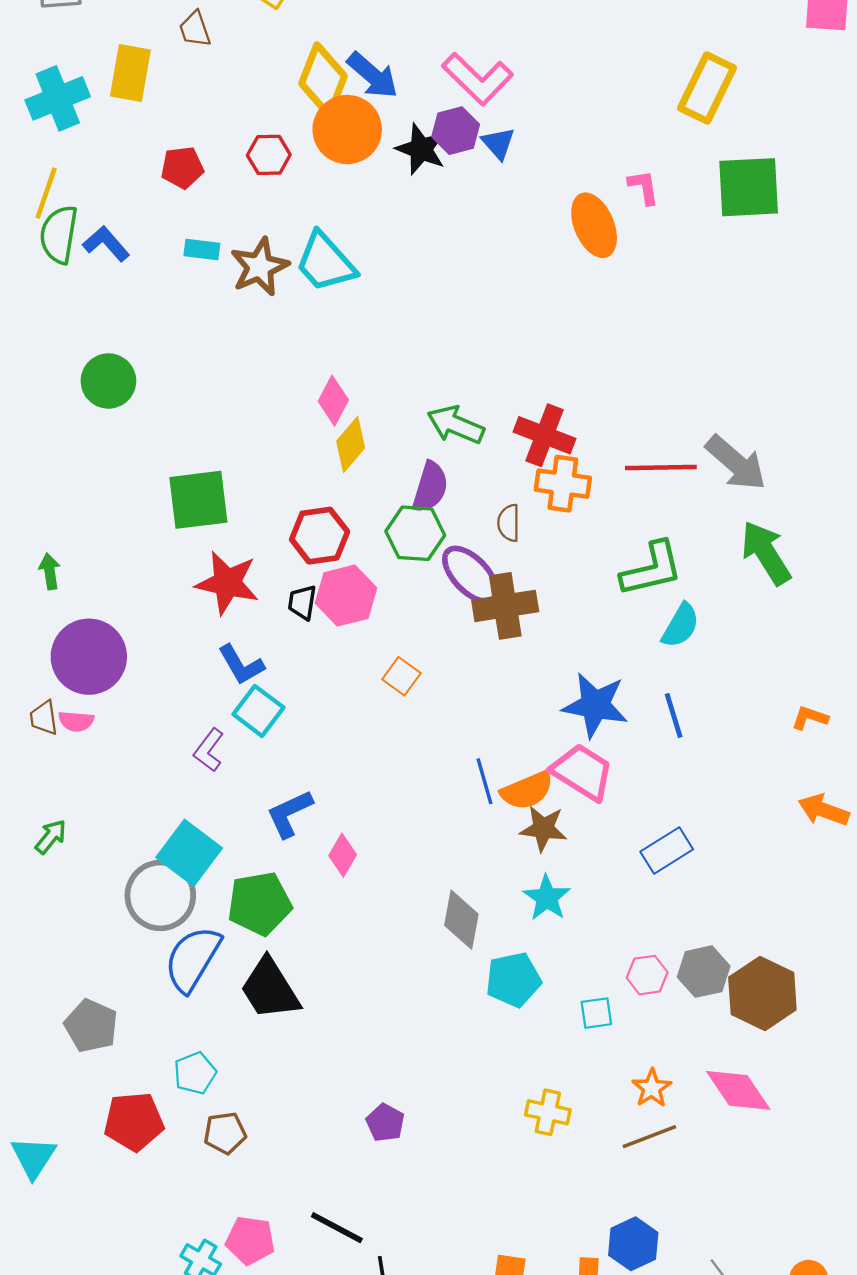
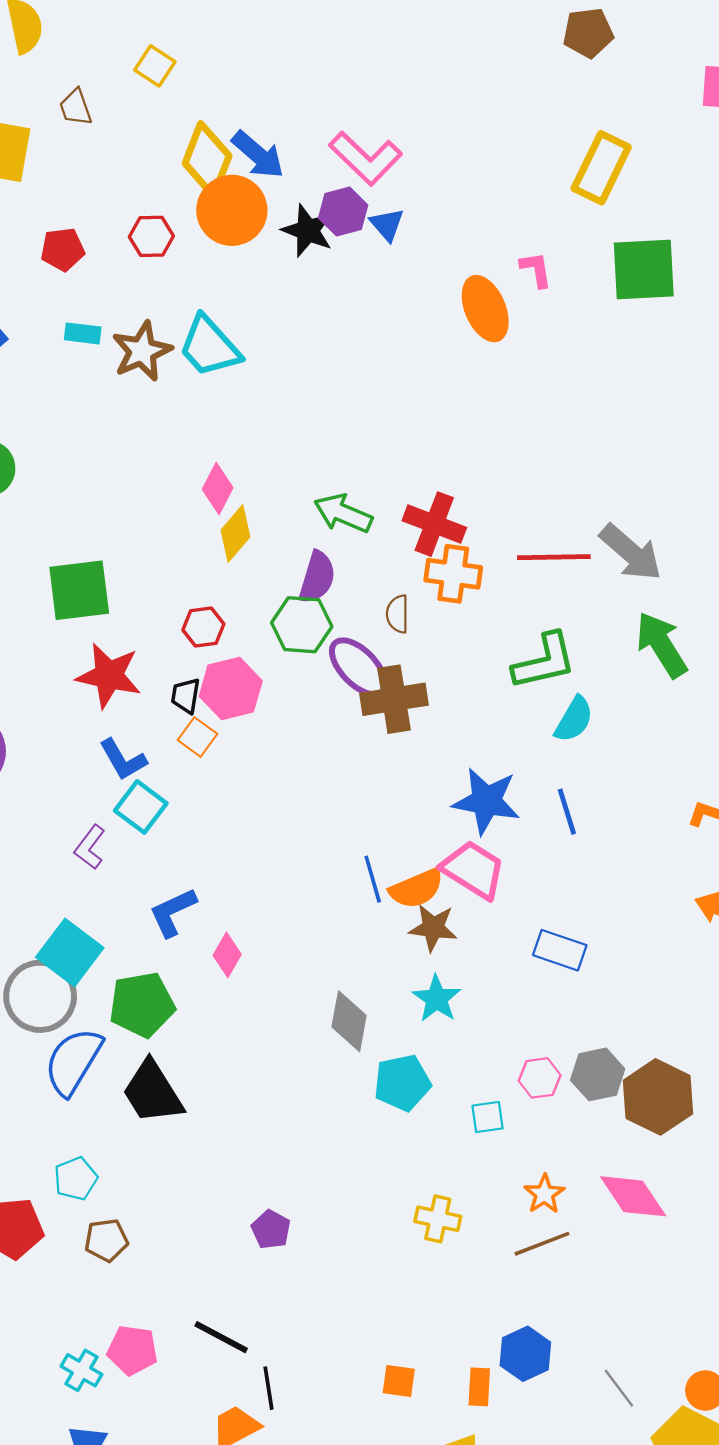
red hexagon: (320, 536) -> (203, 627), size x0.7
orange square: (401, 676) -> (198, 737), moved
blue rectangle: (667, 850) -> (560, 950), turned 51

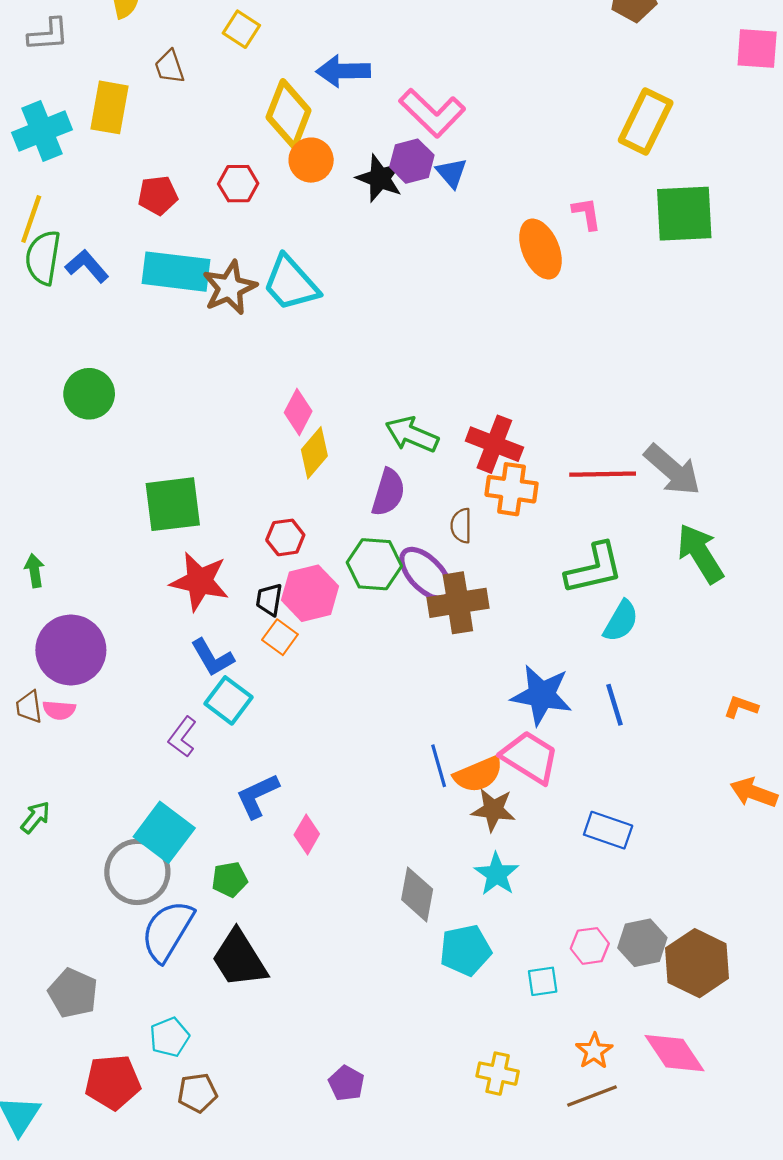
blue arrow: (258, 155) -> (343, 71), moved, turned 138
orange circle: (232, 210) -> (311, 160), size x0.7
cyan rectangle: (83, 333) -> (176, 272), size x2.0
green hexagon: (302, 625) -> (374, 564), moved
green pentagon: (142, 1005) -> (230, 879), size x0.6

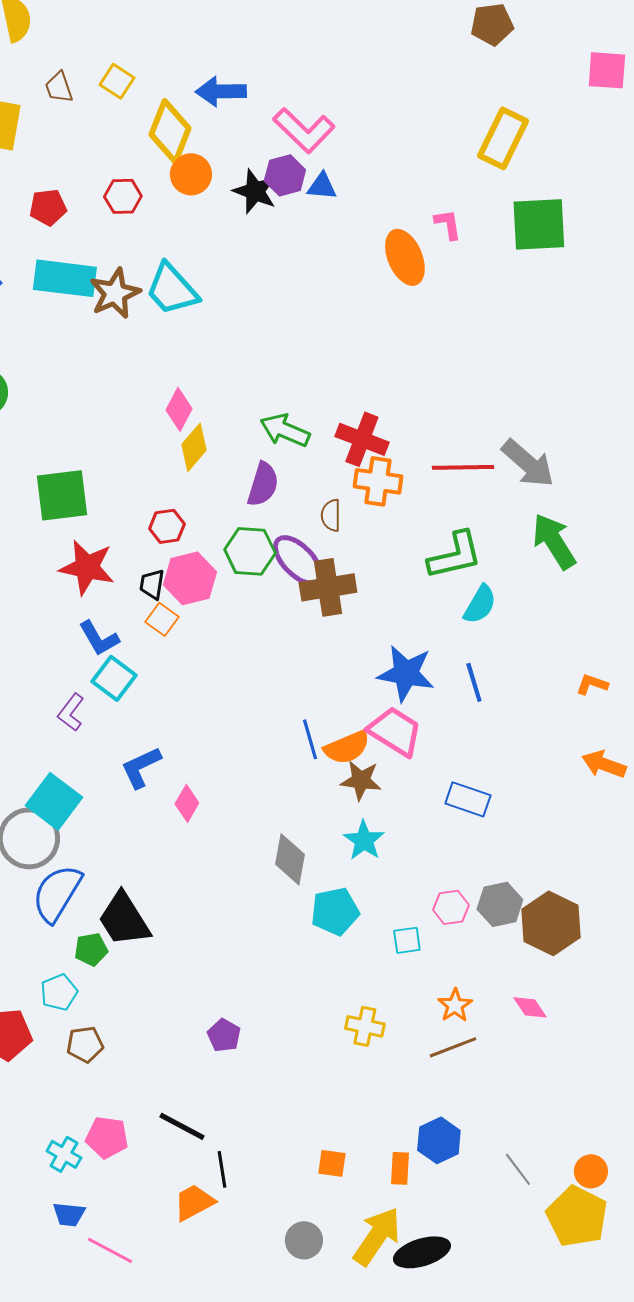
yellow square: (241, 29) -> (117, 81), moved
blue triangle: (452, 173) -> (322, 186), turned -44
green pentagon: (230, 879) -> (91, 949), moved
pink diamond: (675, 1053) -> (530, 1007), size x0.6

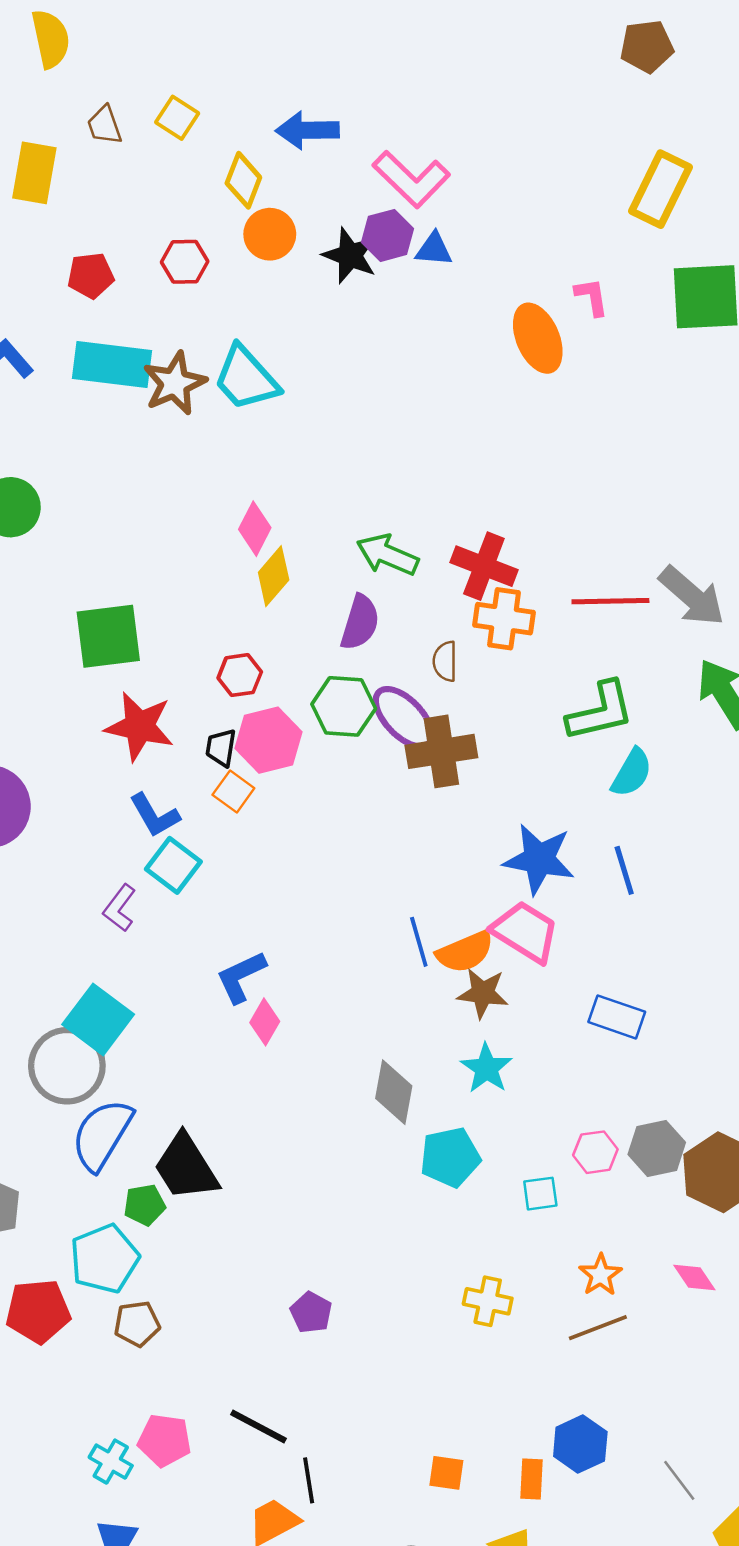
yellow diamond: (170, 131) -> (243, 180), size x0.7
blue L-shape: (141, 767) -> (241, 977), moved
cyan pentagon: (59, 992) -> (104, 1259), size x1.5

